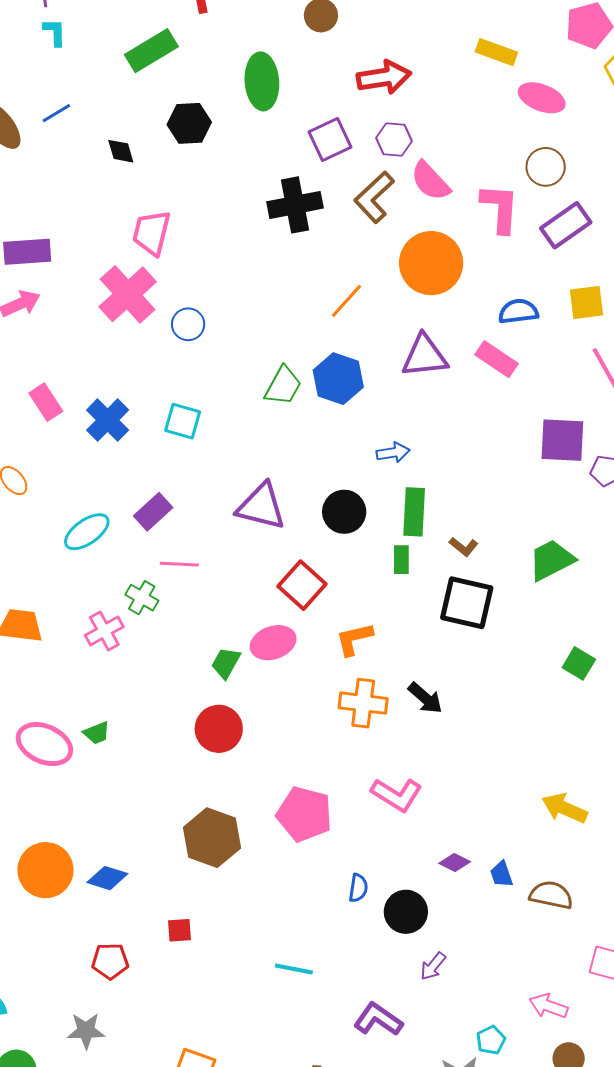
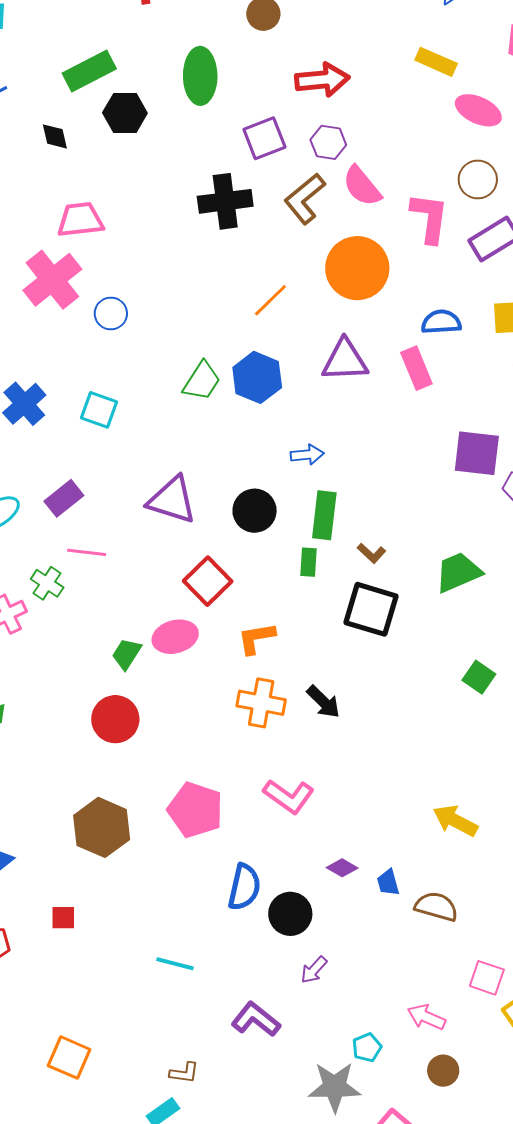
green rectangle: (151, 51) -> (89, 71), moved
pink trapezoid: (152, 233) -> (80, 220), turned 66
pink rectangle: (497, 359) -> (416, 368), turned 30
blue semicircle: (358, 888) -> (244, 887), size x1.6

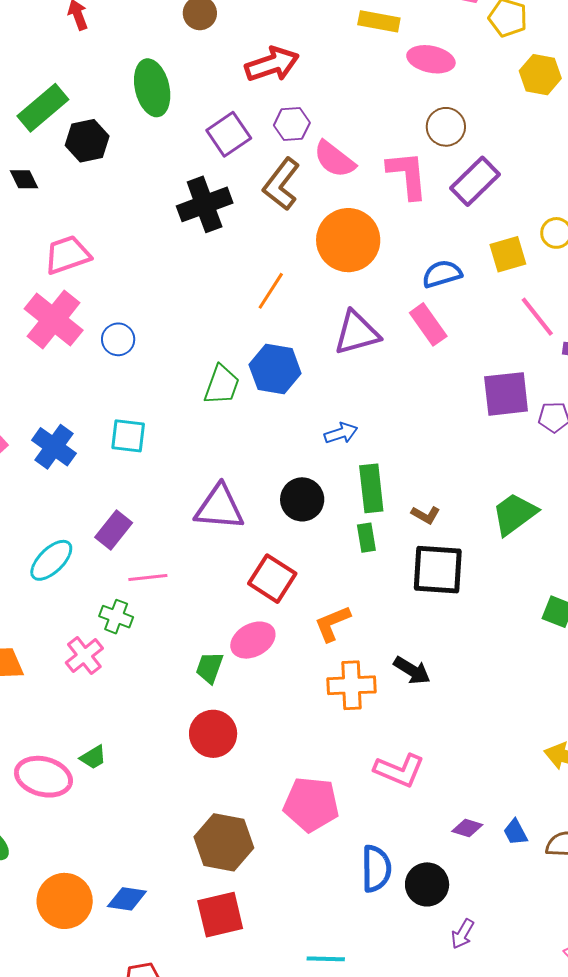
red square: (63, 918) -> (220, 915), moved, size x1.8

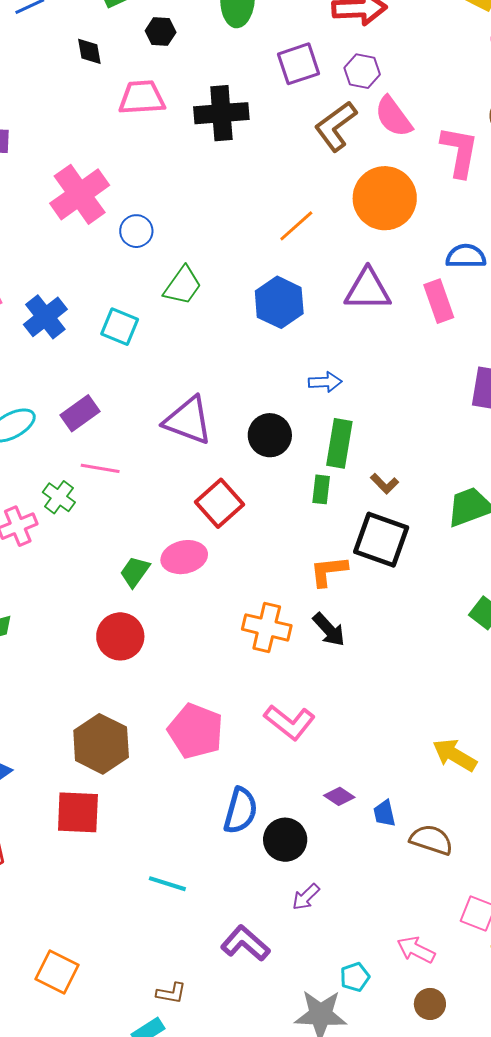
black hexagon: (87, 141) -> (161, 32), size x0.7
black cross: (205, 204) -> (221, 113), moved
pink trapezoid: (67, 255) -> (142, 98), moved
green trapezoid: (222, 385) -> (183, 286), moved
orange L-shape: (332, 623) -> (329, 571), moved

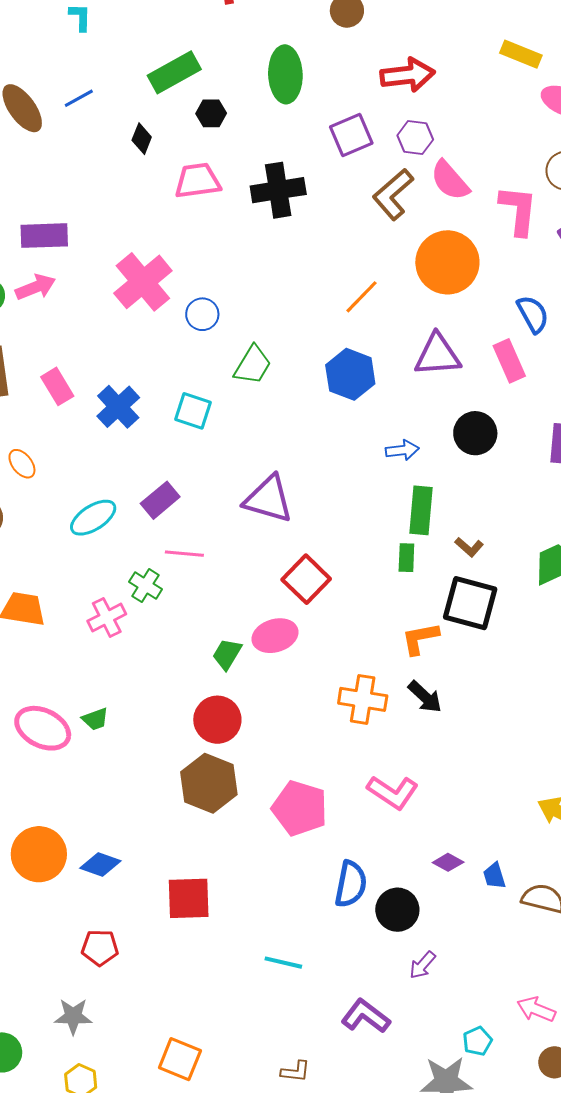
black diamond: (89, 51) -> (142, 139), turned 36
blue semicircle: (466, 256) -> (533, 314), turned 66
black circle: (270, 435) -> (475, 433), moved
brown hexagon: (101, 744) -> (209, 783), moved

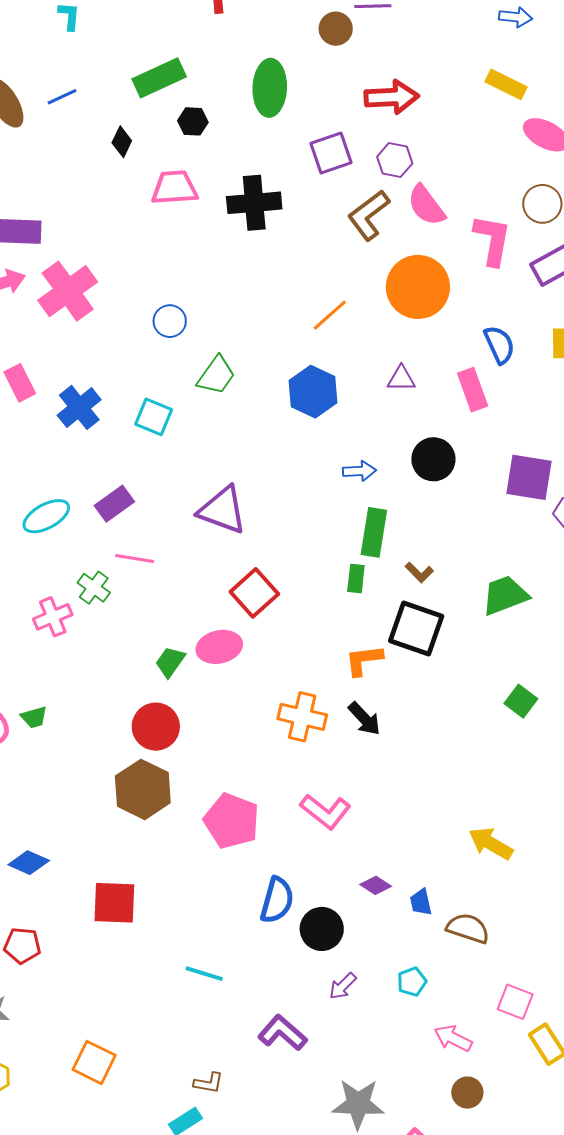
pink cross: (143, 282) -> (68, 291), moved
purple triangle: (437, 355) -> (401, 379), size x0.6
cyan pentagon: (477, 1041) -> (412, 982), moved

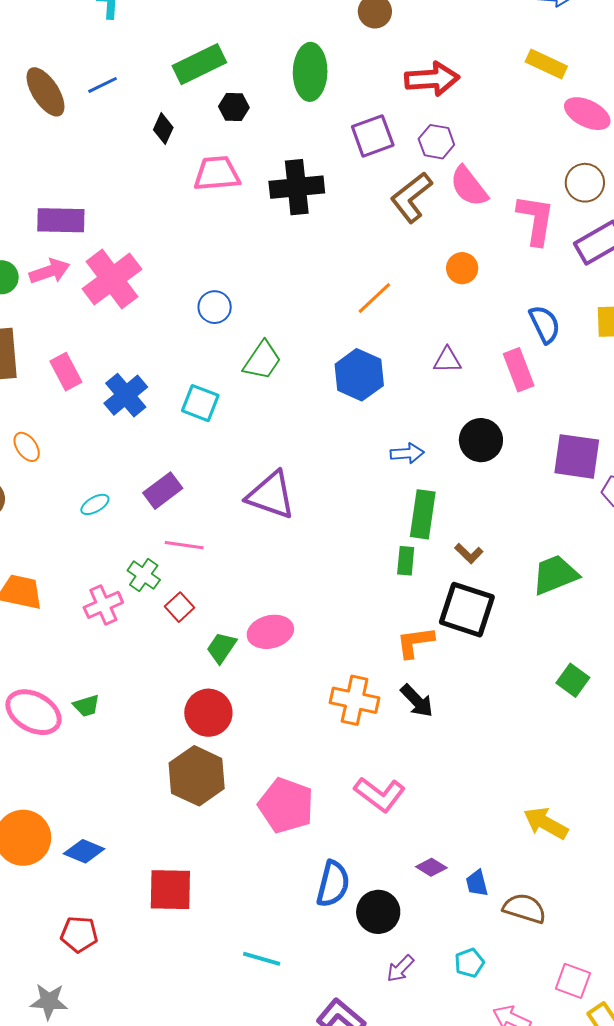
orange circle: (418, 287) -> (462, 268), size x0.5
cyan ellipse: (46, 516) -> (95, 504), size x0.6
red square: (254, 593) -> (180, 607), moved, size x0.6

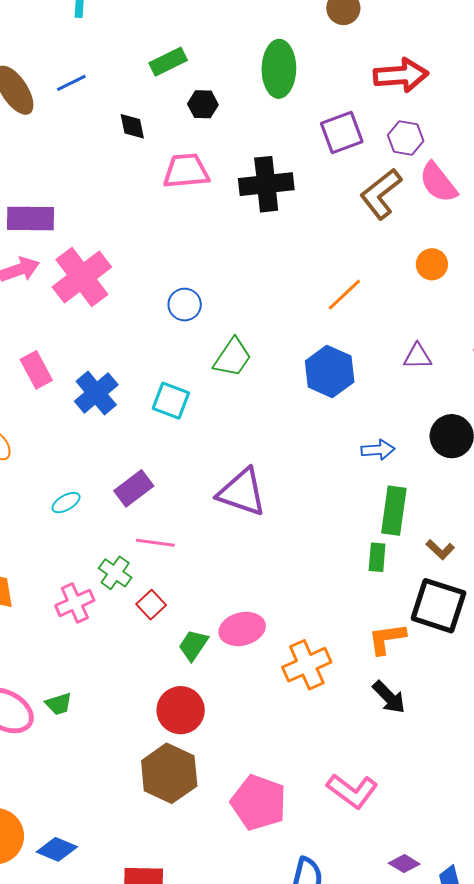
green rectangle: (199, 64) -> (168, 62), size x0.7
black diamond: (163, 129) -> (132, 126), turned -36
orange cross: (355, 700) -> (307, 665), moved, turned -36

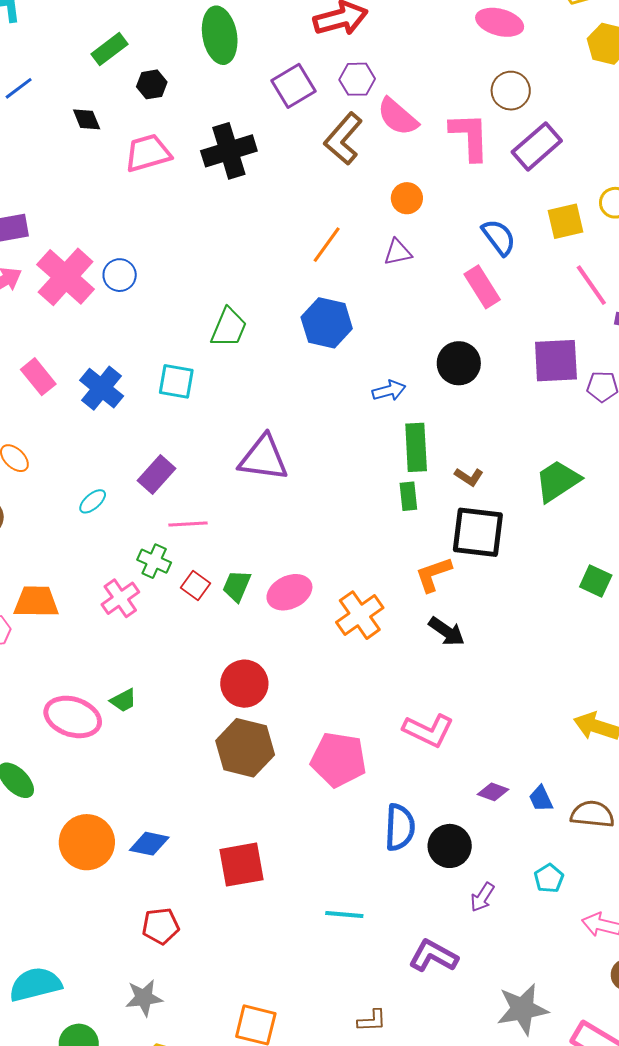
blue circle: (185, 305) -> (120, 275), moved
purple triangle: (418, 356) -> (398, 252), moved
green trapezoid: (193, 645) -> (237, 586), moved

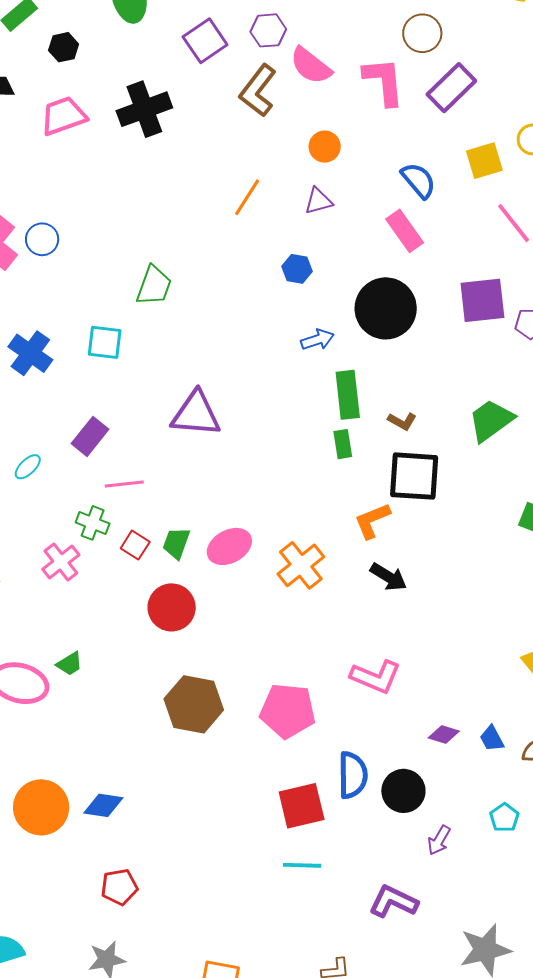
blue hexagon: (327, 323) -> (297, 269), moved, size x0.6
black circle: (459, 363) -> (386, 308), size x1.4
red circle: (244, 684) -> (172, 607), moved
red square: (241, 865) -> (302, 806), moved

